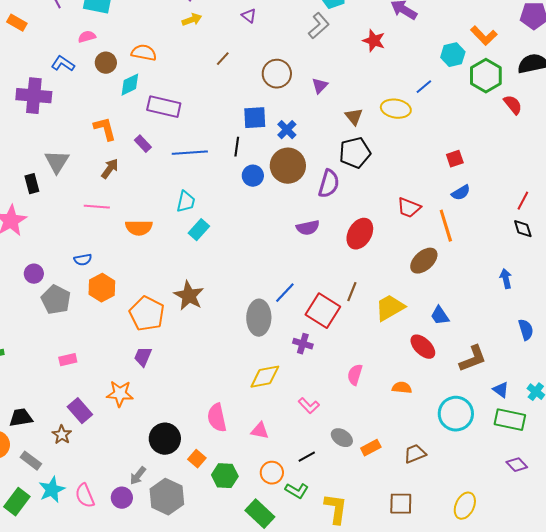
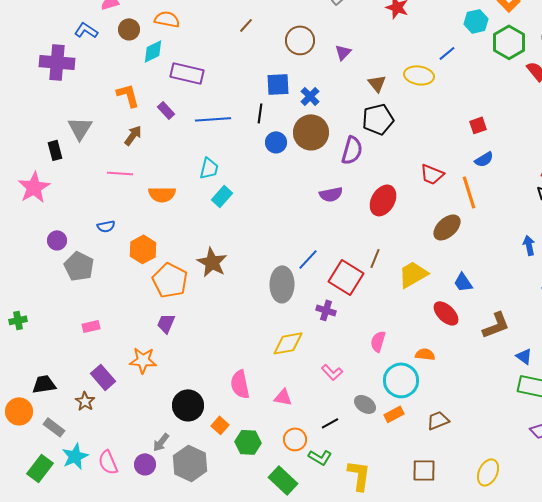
orange hexagon: (102, 288) -> (143, 249), moved
cyan circle: (456, 414) -> (401, 380), moved

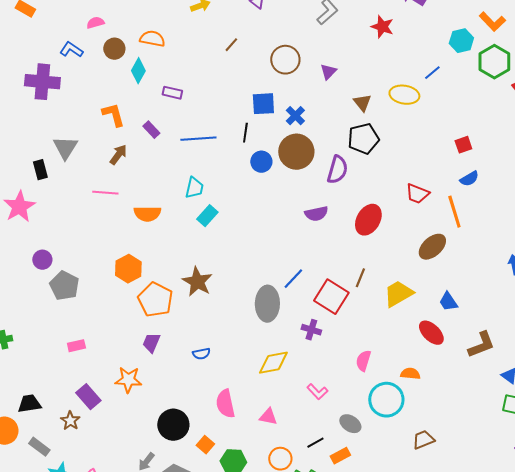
cyan diamond: (153, 51) -> (138, 71), turned -35
purple rectangle: (187, 73) -> (172, 93), size x0.6
blue semicircle: (106, 226) -> (201, 354), moved
orange rectangle: (394, 414) -> (340, 456), moved

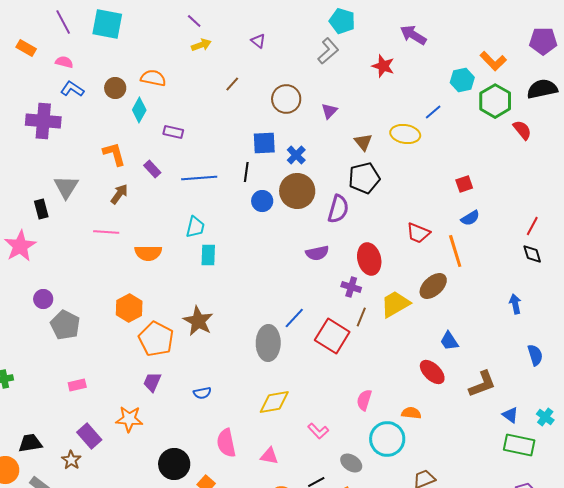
pink semicircle: (95, 23) -> (64, 62), moved, turned 30
cyan rectangle: (207, 216) -> (208, 255), turned -40
red ellipse: (368, 220) -> (369, 259), turned -44
yellow trapezoid: (398, 294) -> (395, 304), moved
purple cross: (311, 330) -> (351, 287), moved

